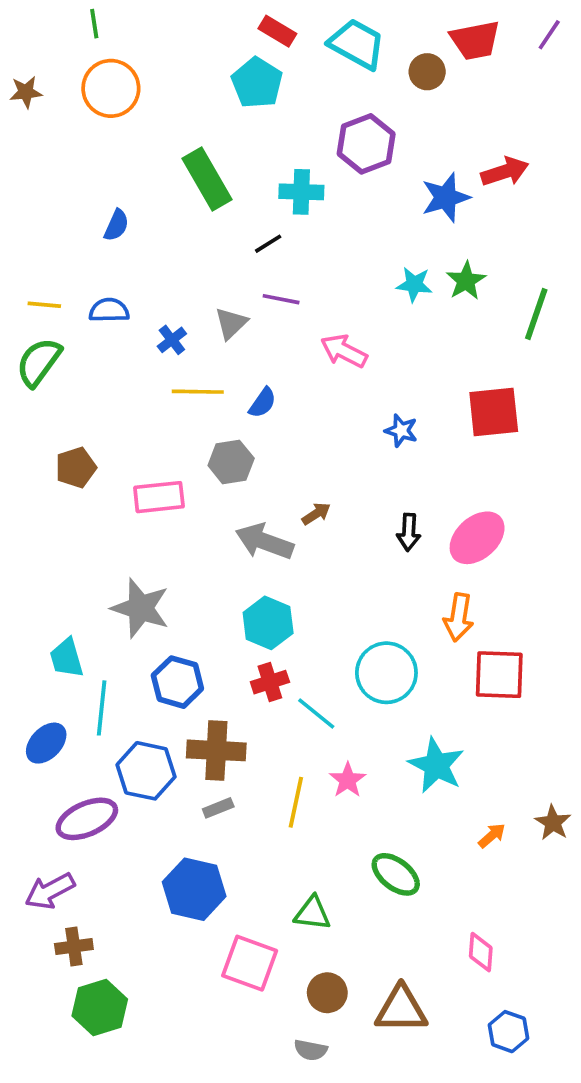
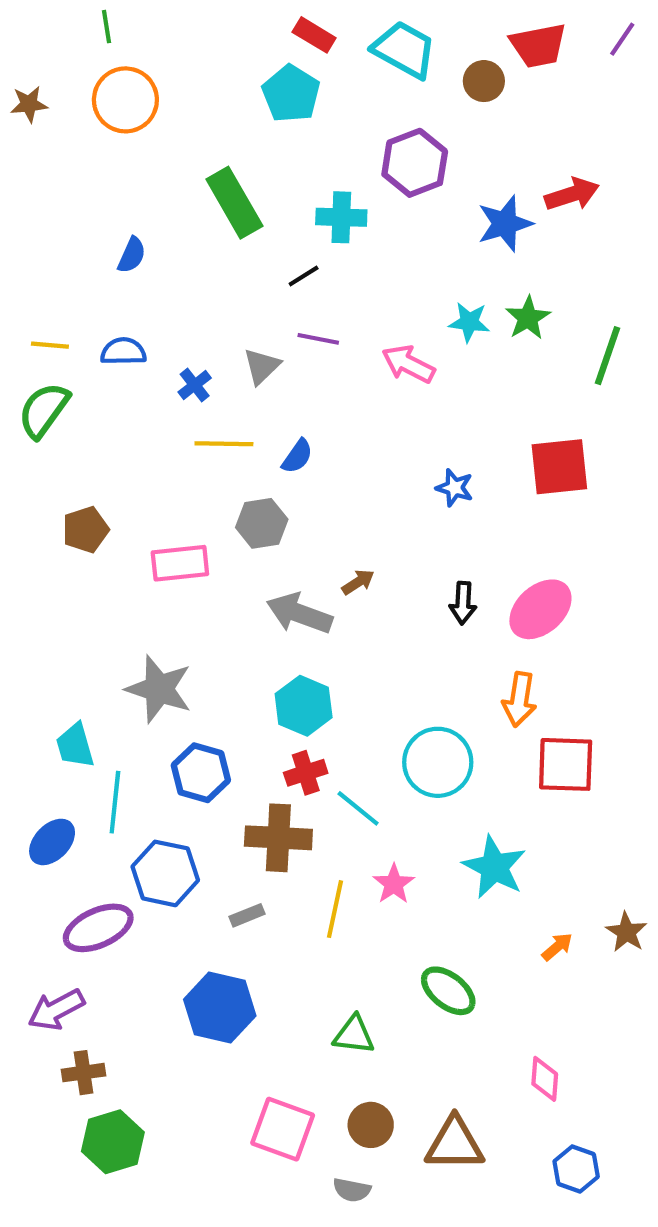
pink arrow: (344, 351) -> (408, 364), moved
brown cross: (216, 750) -> (278, 838), moved
pink square: (250, 963) -> (283, 1129), moved

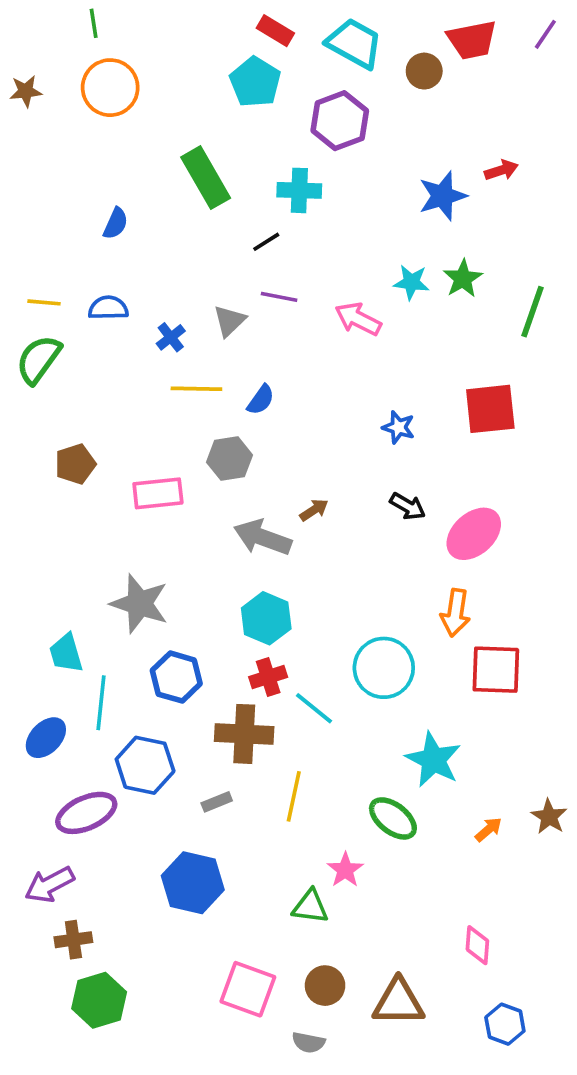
purple hexagon: (415, 163) -> (340, 121), moved
red arrow: (572, 194) -> (501, 170), size x0.7
black arrow: (463, 603) -> (408, 506), moved, turned -63
pink star: (394, 884) -> (345, 870), moved
green ellipse: (448, 991) -> (393, 818), moved

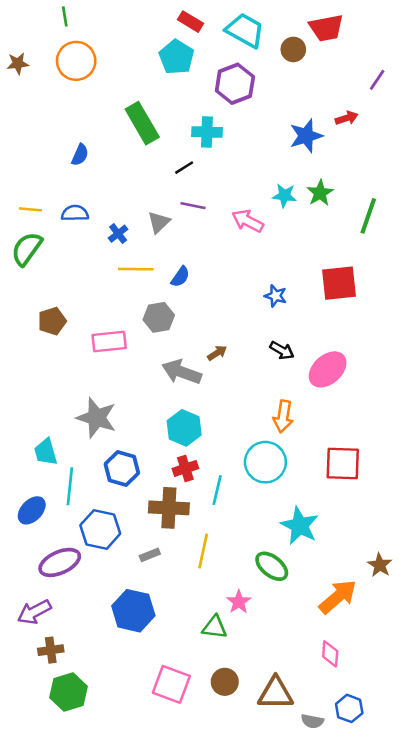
purple line: (545, 34) -> (377, 80), moved
orange arrow: (455, 613) -> (283, 416), moved
cyan line: (314, 708) -> (217, 490), turned 64
orange arrow: (488, 829) -> (338, 597), moved, size x2.0
gray semicircle: (308, 1042) -> (312, 721), moved

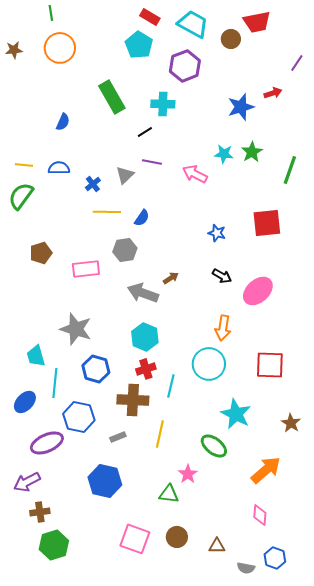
brown star: (380, 565) -> (291, 423), moved
brown triangle: (276, 693) -> (217, 546), size x0.6

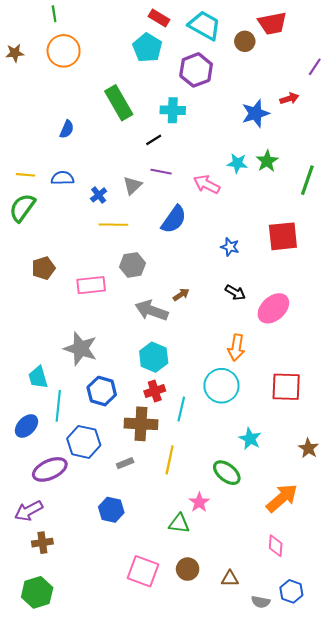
blue semicircle: (142, 218) -> (174, 219), moved, size x1.6
cyan star: (236, 414) -> (250, 439), size x0.7
blue hexagon: (105, 481) -> (111, 510), size x0.7
green hexagon: (54, 545) -> (37, 592), moved

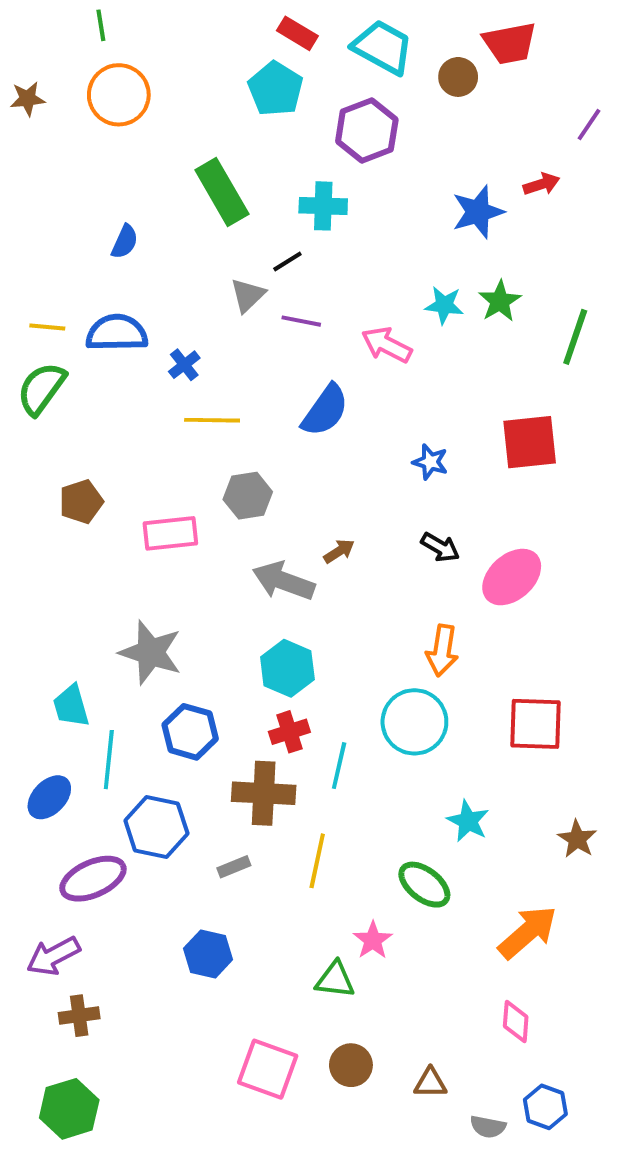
blue semicircle: (63, 178) -> (117, 333), size x1.4
gray triangle: (132, 185) -> (248, 295), moved

